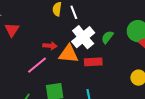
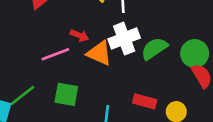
green semicircle: (107, 37) -> (154, 49), size x1.5
red rectangle: (93, 62) -> (145, 101), moved

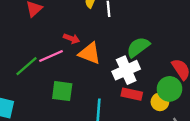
white cross: (124, 39) -> (126, 70), moved
green circle: (195, 54) -> (170, 89), moved
green line: (22, 95) -> (27, 66), moved

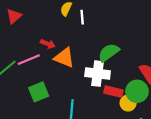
white cross: (126, 70) -> (98, 74), turned 30
green square: (62, 91) -> (39, 92), turned -30
red rectangle: (132, 94) -> (113, 92), moved

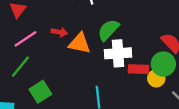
green semicircle: (109, 53) -> (108, 30), moved
pink line: (29, 60) -> (25, 39), moved
green square: (39, 92) -> (40, 92), moved

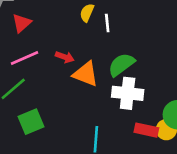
red rectangle: (139, 69) -> (146, 130), moved

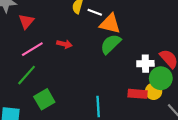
white line: (107, 23) -> (95, 12), turned -56
orange triangle: (86, 74) -> (110, 24), moved
white cross: (128, 93) -> (145, 64), moved, size x0.7

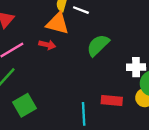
orange triangle: (110, 24) -> (58, 23), moved
red rectangle: (138, 94) -> (112, 100), moved

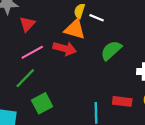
red arrow: (47, 45) -> (65, 49), size x1.5

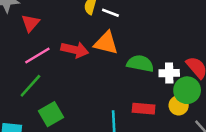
orange triangle: (75, 29) -> (106, 43), moved
green semicircle: (111, 50) -> (140, 64), moved, turned 55

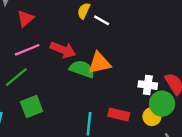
orange triangle: (106, 43) -> (99, 63), moved, turned -35
green semicircle: (140, 64) -> (82, 69), moved

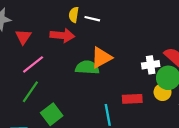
red arrow: (63, 50) -> (62, 35), moved

